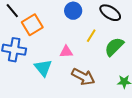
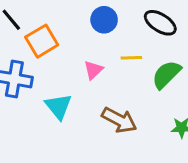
yellow line: (91, 36) -> (131, 58), turned 56
pink triangle: (66, 52) -> (93, 70), moved, turned -40

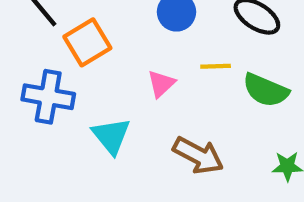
green semicircle: (166, 74) -> (266, 90), turned -112

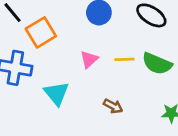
yellow line: (216, 66) -> (124, 59), moved
brown arrow: (198, 155) -> (113, 106), size x0.6

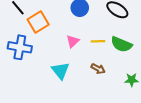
cyan triangle: (56, 93) -> (60, 71), moved
brown arrow: (113, 106) -> (98, 69), moved

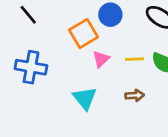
orange square: (38, 22) -> (83, 34), moved
brown arrow: (98, 69) -> (135, 95), turned -32

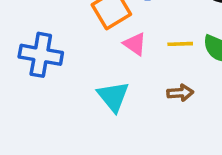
pink triangle: (101, 59) -> (135, 44), turned -42

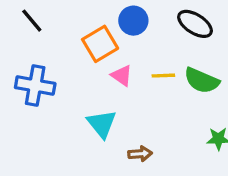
brown arrow: (180, 93) -> (140, 154), moved

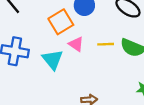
cyan triangle: (102, 124) -> (53, 60), moved

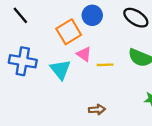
yellow line: (106, 44) -> (105, 65), moved

